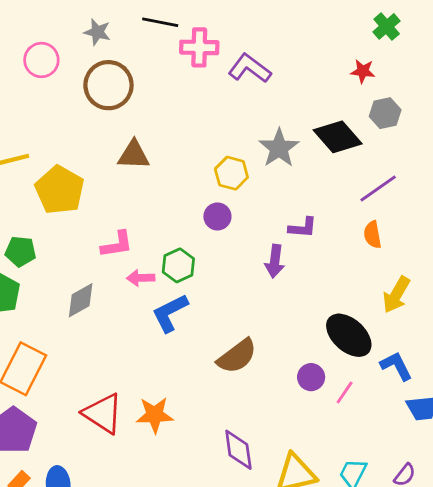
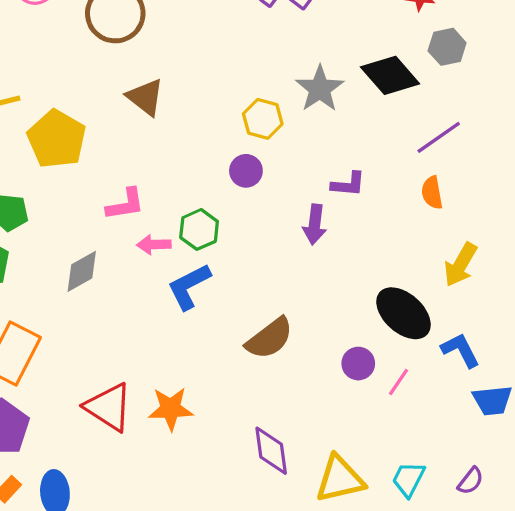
brown triangle: (134, 155) -> (145, 97), turned 36

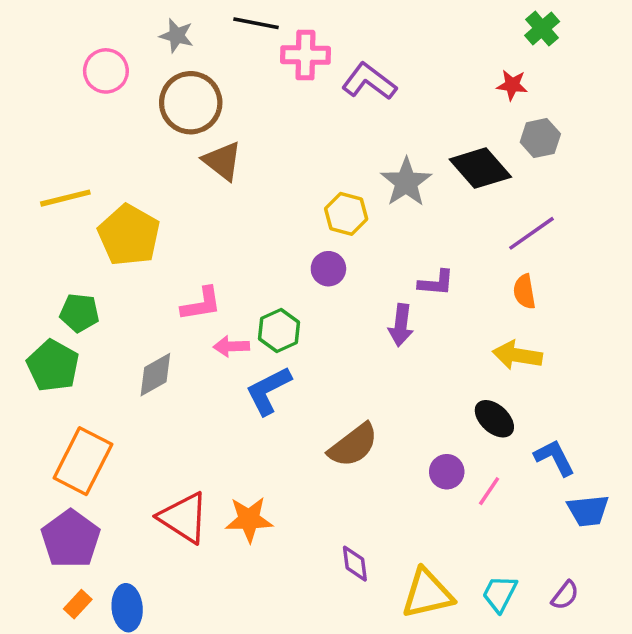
brown triangle: (145, 97) -> (222, 161), moved
yellow arrow: (460, 265) -> (517, 355), moved, turned 69
black ellipse: (403, 313) -> (494, 419), size x0.7
purple diamond: (271, 451) -> (355, 564), size x0.7

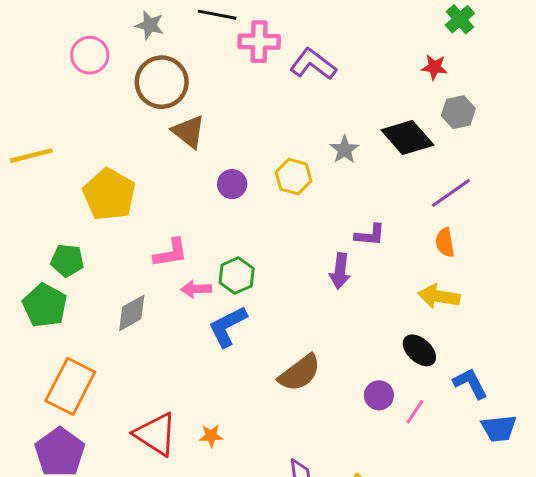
gray star: (406, 182) -> (344, 150), size x0.7
yellow line: (65, 198) -> (31, 156), moved
purple circle: (328, 269) -> (232, 184), moved
orange star: (249, 519) -> (211, 436), size x0.6

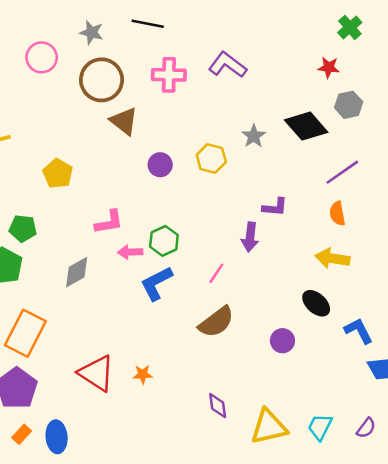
pink cross: (259, 42) -> (169, 75), moved
yellow pentagon: (109, 195) -> (58, 173), size x0.7
pink line: (415, 412) -> (216, 273), moved

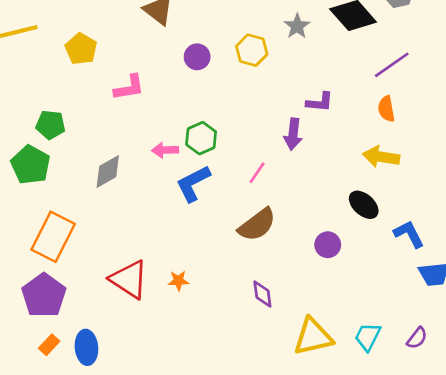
yellow pentagon: (58, 173) -> (81, 49), moved
pink L-shape: (109, 222) -> (129, 87), moved
purple diamond: (218, 406) -> (262, 294), moved

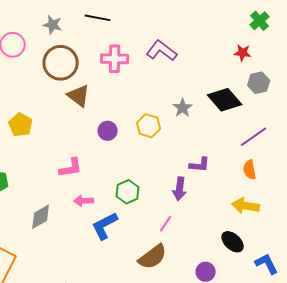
pink L-shape: (129, 87) -> (71, 168), moved
green hexagon: (201, 138) -> (128, 192), moved
pink line: (257, 173) -> (166, 224), moved

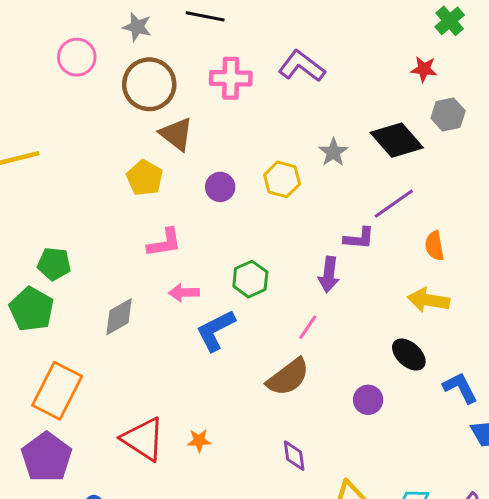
yellow pentagon: (21, 125) -> (145, 178), moved
purple line: (254, 137) -> (394, 204), moved

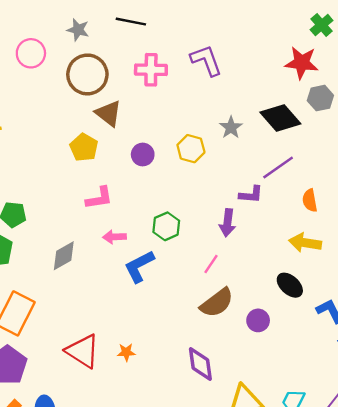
purple L-shape: (302, 66) -> (206, 60), turned 33
red star: (424, 69) -> (302, 63), size x1.6
brown semicircle: (288, 377) -> (217, 303), moved
purple diamond: (294, 456) -> (200, 364), size x1.4

